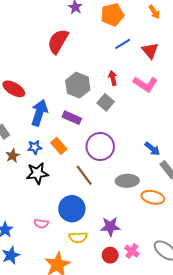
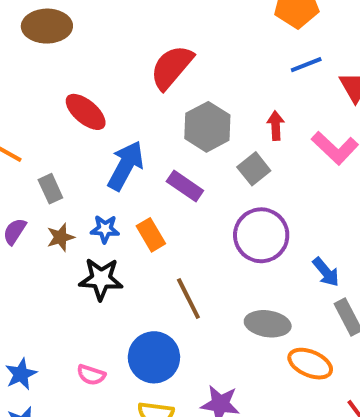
red semicircle: (58, 41) -> (172, 67), moved
purple circle: (100, 147) -> (261, 235), moved

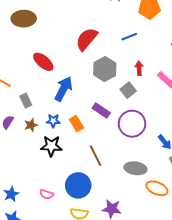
blue line: (306, 65) -> (129, 37), moved
purple rectangle: (185, 186) -> (101, 110), moved

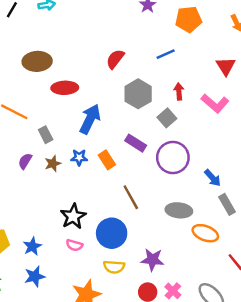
brown ellipse: (24, 19) -> (37, 61), moved
red semicircle: (87, 39) -> (115, 59), size x0.7
red ellipse: (43, 62) -> (65, 88), turned -40
black star: (51, 146) -> (73, 216), moved, turned -30

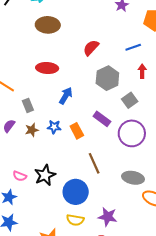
brown ellipse: (37, 61) -> (48, 25), moved
red arrow: (179, 91) -> (142, 71), moved
blue arrow: (90, 119) -> (66, 96), size x0.7
pink semicircle: (74, 245) -> (20, 176), moved

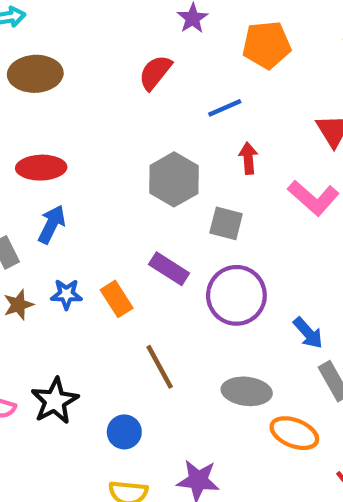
red semicircle: (91, 48) -> (155, 72), moved
blue arrow: (66, 96) -> (52, 224), moved
gray square: (130, 100) -> (226, 223), turned -35
blue circle: (76, 192) -> (124, 432), size x0.6

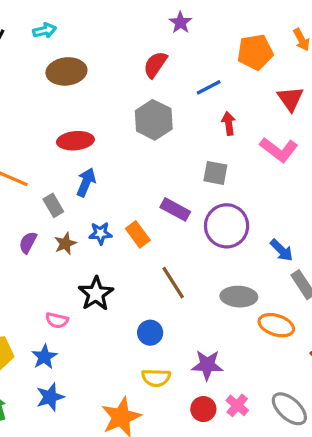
orange pentagon: (267, 45) -> (255, 52), moved
gray hexagon: (174, 179) -> (154, 120), moved
black star: (55, 401) -> (96, 294), moved

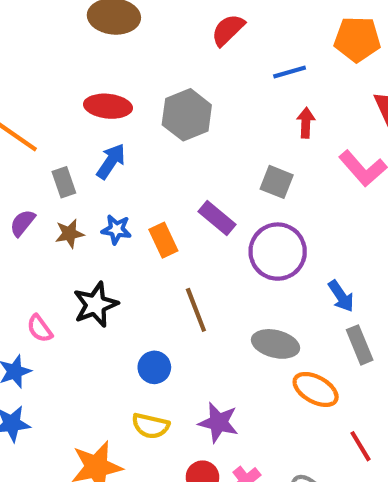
gray hexagon: (154, 120) -> (187, 115), moved
pink semicircle: (57, 320) -> (40, 328), turned 30

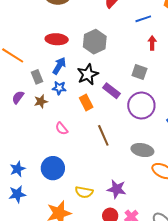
blue star: (116, 229) -> (59, 88), moved
black star: (96, 305) -> (88, 74), moved
pink semicircle: (40, 328) -> (62, 129), moved
blue circle: (154, 367) -> (53, 168), moved, size x1.5

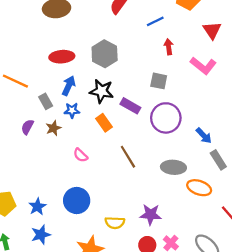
black star: (88, 74) -> (102, 91), turned -30

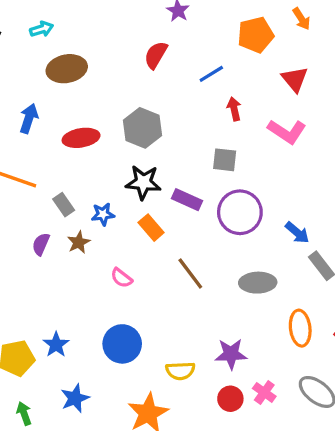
blue arrow: (69, 86) -> (29, 118), moved
orange ellipse: (199, 188) -> (300, 328), moved, turned 70
blue star: (37, 207) -> (56, 345), moved

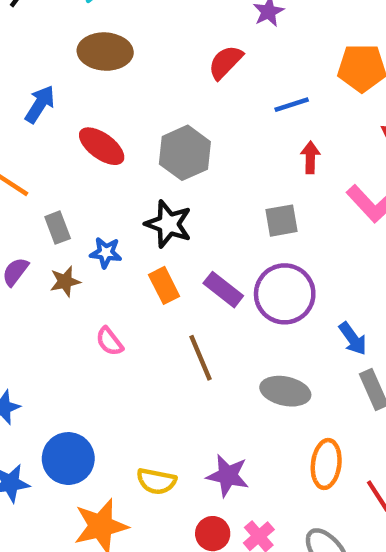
red ellipse: (81, 138) -> (102, 146), turned 32
gray square: (225, 160) -> (281, 221), turned -30
purple rectangle: (187, 200) -> (223, 290), moved
blue circle: (122, 344) -> (68, 459), moved

